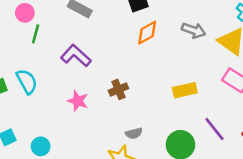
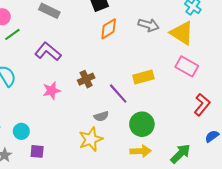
green line: (36, 34) -> (12, 34), turned 42
pink star: (78, 101) -> (52, 91), turned -30
purple line: (215, 129) -> (118, 94), moved

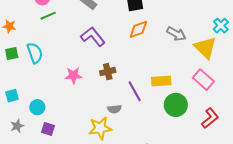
purple L-shape: (48, 52) -> (93, 37), moved
green circle: (142, 124) -> (176, 105), moved

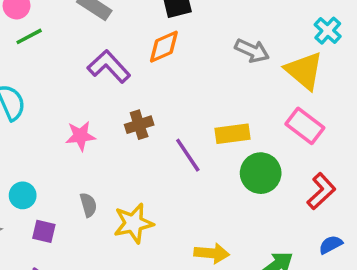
orange diamond: (138, 29) -> (164, 47), moved
gray semicircle: (114, 109) -> (88, 205), moved, turned -96

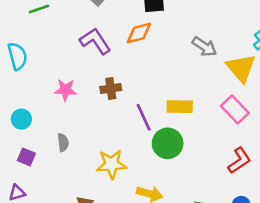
green circle: (261, 173) -> (168, 143), moved
cyan circle: (23, 195) -> (21, 119), moved
yellow star: (134, 223) -> (111, 164), moved

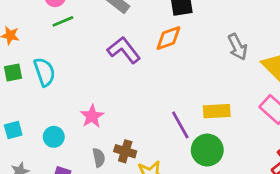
gray arrow: (204, 47) -> (238, 47), turned 35
brown cross: (111, 89) -> (125, 151), moved, turned 30
pink star: (65, 90) -> (92, 116), moved, turned -30

